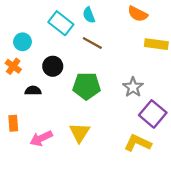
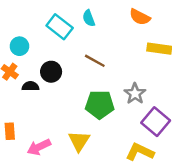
brown line: (92, 43) -> (95, 61), moved
green pentagon: (86, 86) -> (100, 105), moved
black semicircle: (33, 91) -> (30, 86), moved

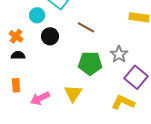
cyan circle: (19, 46) -> (37, 15), moved
black semicircle: (30, 86) -> (18, 55), moved

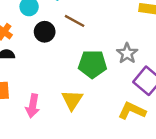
brown line: (86, 27) -> (75, 21), moved
pink arrow: (40, 98) -> (33, 106), turned -54

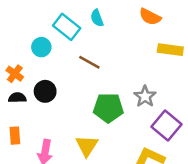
black circle: (45, 32) -> (45, 91), moved

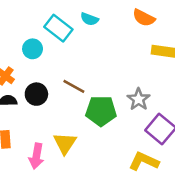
cyan semicircle: (97, 18) -> (89, 19), turned -48
brown line: (89, 62) -> (74, 86), moved
yellow triangle: (87, 146) -> (65, 143), moved

